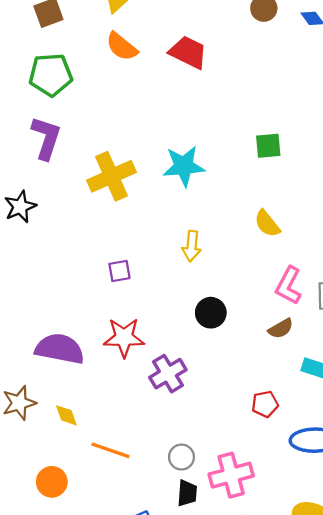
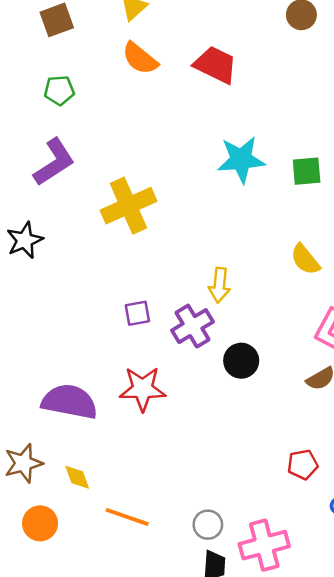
green pentagon: (51, 75) -> (59, 90), size x0.6
purple L-shape: (46, 138) -> (54, 162), turned 39
cyan star: (184, 166) -> (241, 160), moved
purple cross: (168, 374) -> (192, 326), moved
orange circle: (52, 482) -> (40, 523), moved

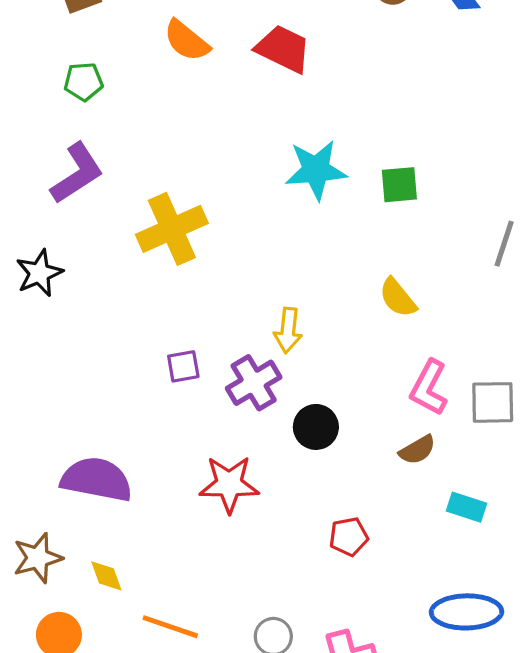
red star: (143, 389) -> (229, 484), moved
red pentagon: (303, 464) -> (349, 537), moved

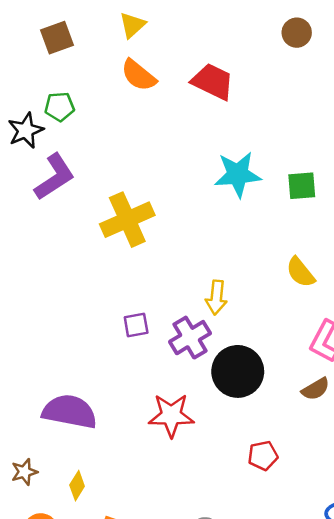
black star: (39, 273) -> (26, 131), moved
black circle: (316, 427) -> (238, 371), size x1.5
brown star: (38, 558) -> (24, 472), size x0.7
yellow diamond: (106, 576) -> (77, 486), turned 52

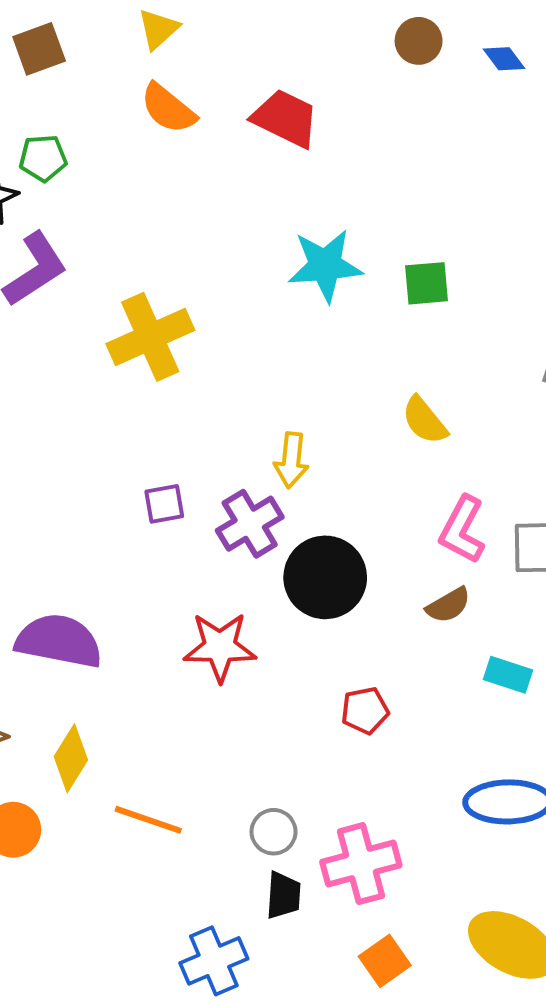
yellow diamond: (77, 486) -> (71, 758), size x1.4

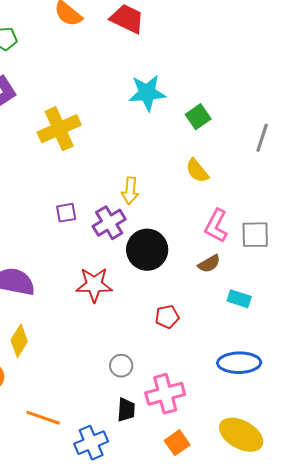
green square: (427, 283) -> (198, 117), moved, turned -30
orange line: (148, 820) -> (43, 418), moved
gray circle: (274, 832) -> (121, 366), moved

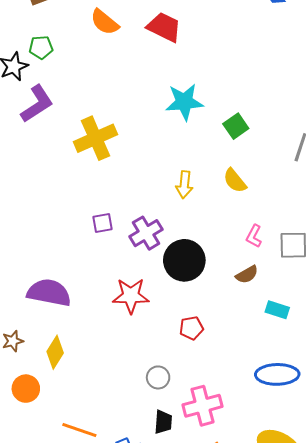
yellow arrow: (130, 191) -> (184, 185), moved
pink L-shape: (216, 226) -> (254, 236), size x0.7
red pentagon: (167, 317) -> (191, 328), moved

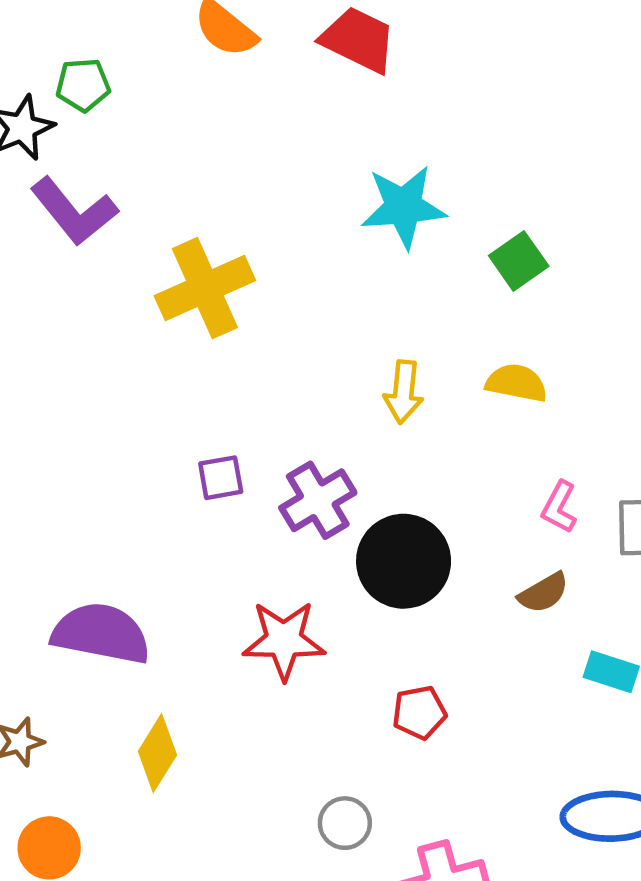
purple L-shape: (37, 104) -> (74, 211), turned 84
yellow semicircle: (235, 181) -> (516, 383), turned 140
yellow diamond: (55, 352) -> (157, 753), moved

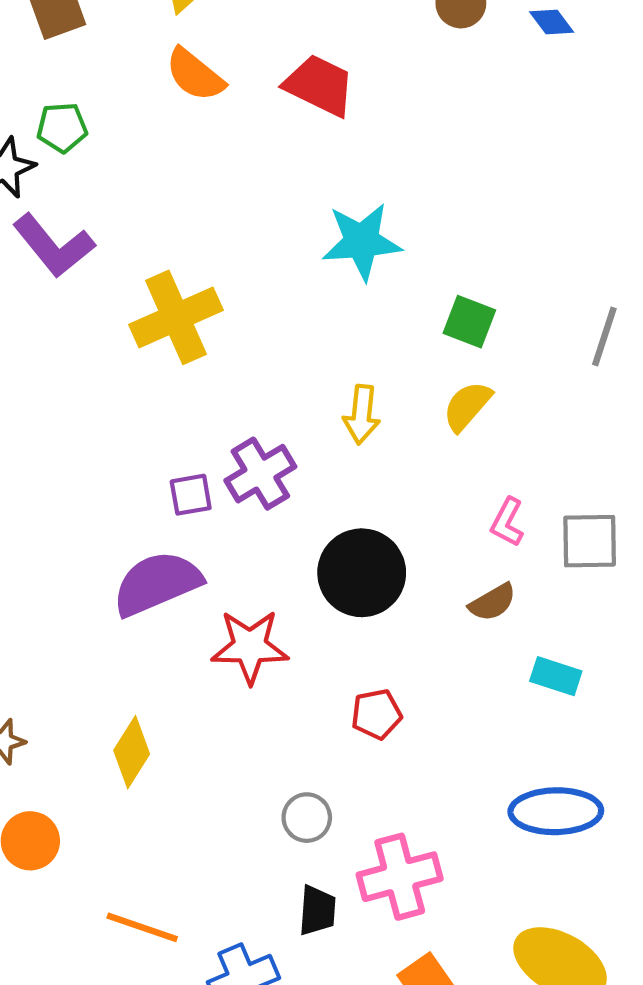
green square: (519, 261) -> (469, 322), moved, turned -34
yellow semicircle: (516, 383) -> (467, 406), turned -60
purple cross: (318, 500) -> (260, 474), moved
purple semicircle: (101, 633) -> (157, 583), moved, turned -34

